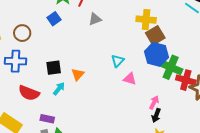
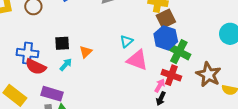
blue cross: (16, 61) -> (27, 53), moved
pink triangle: (130, 79) -> (137, 60), size x1.6
red cross: (186, 80) -> (171, 75), moved
purple rectangle: (47, 119) -> (52, 94), size x1.5

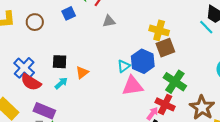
blue hexagon: (166, 38) -> (143, 61), moved
blue cross: (27, 53) -> (24, 68), turned 30
pink triangle: (137, 60) -> (133, 86), turned -35

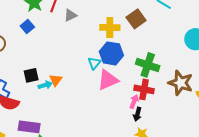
gray triangle: (109, 21) -> (70, 15), moved
yellow cross: (159, 30) -> (110, 27), moved
brown square: (165, 48) -> (136, 19), moved
cyan arrow: (61, 83) -> (45, 85), moved, turned 40

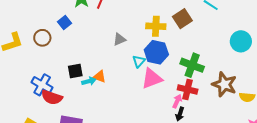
gray triangle: (70, 15) -> (120, 39), moved
blue square: (27, 27) -> (64, 22), moved
orange triangle: (56, 80) -> (100, 77), turned -48

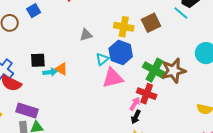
brown star: (224, 84) -> (173, 71), moved, turned 30

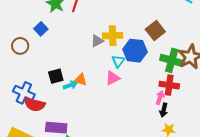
brown square: (151, 23) -> (155, 30), moved
yellow cross: (124, 27) -> (113, 36), moved
pink triangle: (113, 78) -> (113, 78), moved, size x0.7

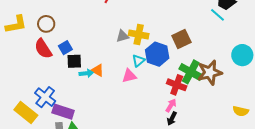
blue square: (41, 29) -> (65, 48), moved
red cross: (169, 85) -> (177, 85), moved
blue cross: (24, 93) -> (45, 97), moved
red semicircle: (35, 104) -> (43, 49), moved, turned 30

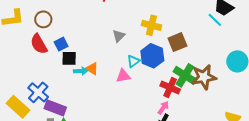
yellow cross: (139, 35) -> (151, 25), moved
gray triangle: (122, 36) -> (119, 36), turned -32

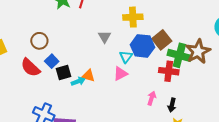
brown circle: (43, 19) -> (39, 41), moved
brown square: (177, 42) -> (162, 40), moved
pink arrow: (163, 108) -> (152, 98), moved

